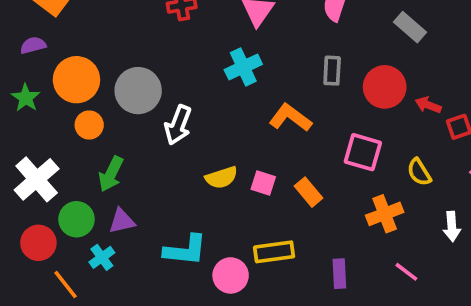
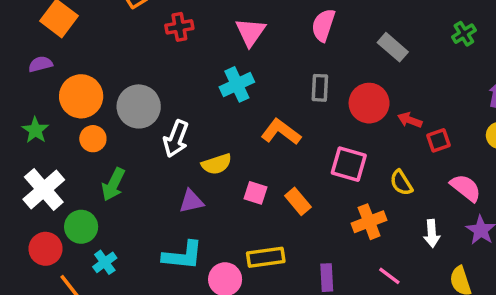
green star: (26, 98) -> (35, 130), moved
yellow semicircle: (222, 178) -> (217, 164), moved
purple triangle: (122, 221) -> (191, 201), moved

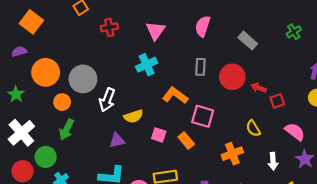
orange circle: (93, 139) -> (62, 102), moved
pink square: (349, 164) -> (203, 116), moved

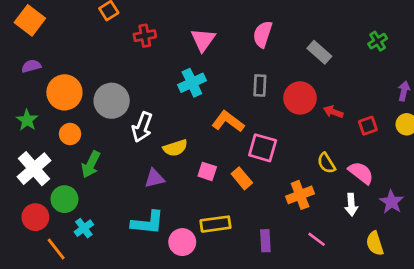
orange square: (31, 22) -> (30, 20), moved
red square: (277, 101) -> (368, 126), moved
orange circle: (62, 102) -> (70, 134), moved
pink semicircle: (295, 132) -> (361, 173), moved

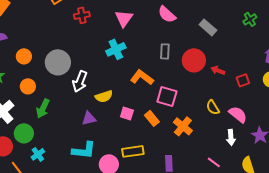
pink semicircle: (263, 34) -> (167, 14), turned -66
orange circle: (64, 92) -> (24, 56), size x0.6
orange cross: (300, 195) -> (183, 126), moved, turned -30
pink line: (317, 239) -> (214, 162), moved

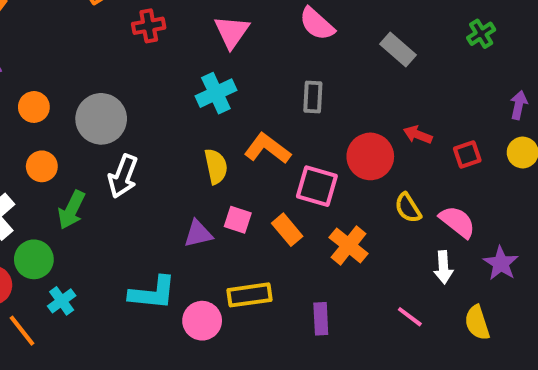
red circle: (194, 60) -> (370, 156), moved
white arrow: (80, 81) -> (123, 176), moved
yellow semicircle: (104, 96) -> (216, 166), moved, turned -84
purple triangle: (89, 118) -> (198, 234), moved

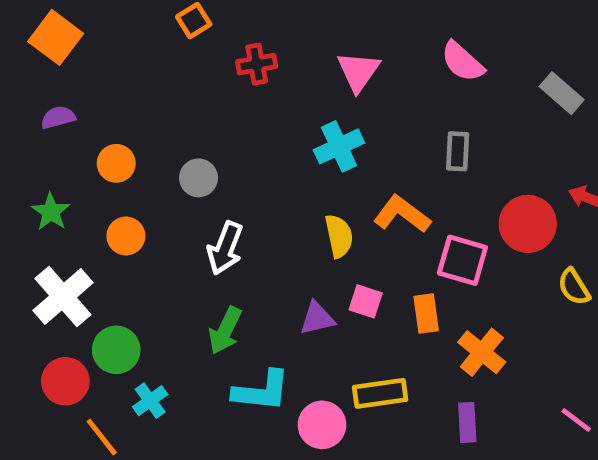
gray circle: (101, 119) -> (199, 178), size x0.6
green arrow: (71, 210) -> (225, 330), moved
orange rectangle: (287, 230) -> (426, 313), turned 32
orange cross: (349, 245) -> (482, 352), moved

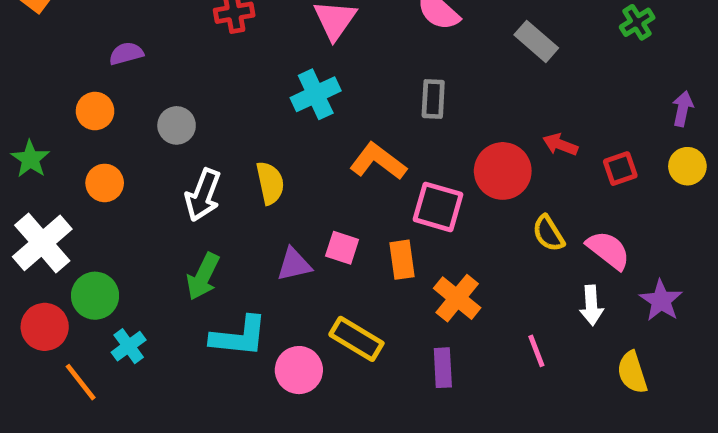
purple semicircle: (58, 117) -> (126, 53), moved
yellow semicircle: (339, 236) -> (270, 183), moved
yellow rectangle: (380, 393) -> (356, 339), turned 39
pink line: (576, 420) -> (536, 351), moved, turned 32

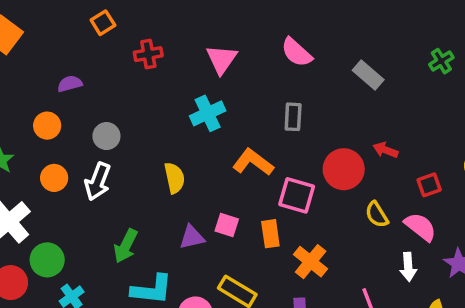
red square: (620, 169) -> (429, 185), moved
white arrow: (203, 195) -> (98, 181), moved

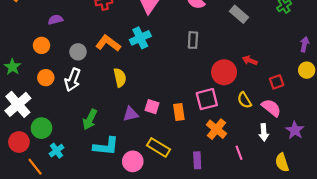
orange L-shape: (253, 162) -> (108, 43), moved
pink square: (297, 195) -> (207, 99), moved, turned -30
orange cross: (311, 262) -> (216, 129), moved

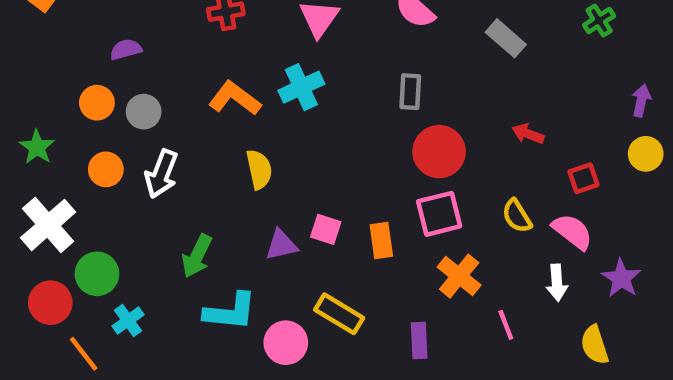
gray circle: (78, 52) -> (144, 112), moved
red circle: (224, 72) -> (439, 152), moved

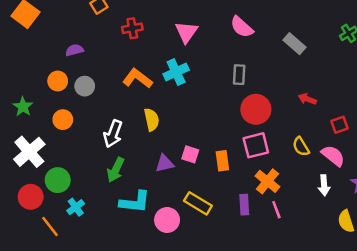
white arrow: (161, 174) -> (113, 134), moved
pink line: (506, 325) -> (276, 210), moved
purple rectangle: (419, 340) -> (244, 205), moved

